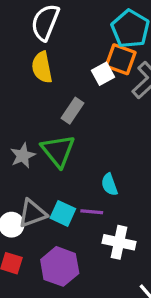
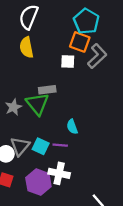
white square: (103, 74) -> (68, 61), moved, turned 32
gray rectangle: (72, 111) -> (47, 90), moved, turned 49
gray triangle: (32, 213) -> (20, 146), turned -30
white cross: (119, 242) -> (59, 173), moved

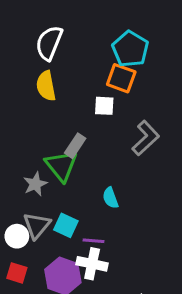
gray L-shape: (97, 56) -> (146, 138), moved
gray rectangle: (47, 90) -> (75, 146), turned -49
gray star: (13, 107) -> (35, 184), moved
purple line: (60, 145) -> (94, 241), moved

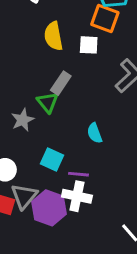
yellow semicircle: (46, 86) -> (53, 36), moved
green triangle: (61, 166) -> (48, 102), size x0.7
gray triangle: (37, 225) -> (24, 196), moved

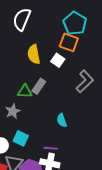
white square: (89, 45) -> (58, 60), turned 32
green triangle: (48, 102) -> (25, 91), moved, turned -49
cyan square: (52, 159) -> (21, 138), moved

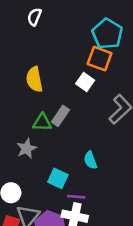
white semicircle: (22, 19) -> (34, 17), moved, size x0.6
yellow semicircle: (34, 54) -> (34, 79), moved
cyan square: (21, 138) -> (58, 178), moved

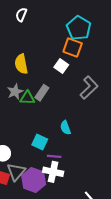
gray star: (27, 148) -> (15, 92), moved

